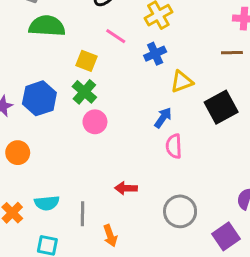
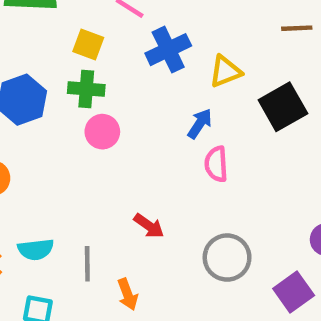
blue cross: (155, 54) -> (168, 50), moved, size x1.4
green cross: (84, 92) -> (86, 89), turned -35
red arrow: (126, 188) -> (149, 226), turned -145

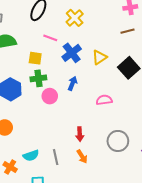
blue arrow: (200, 124) -> (72, 83), moved
pink semicircle: (216, 164) -> (104, 100), turned 98
red arrow: (149, 226) -> (80, 134), turned 64
orange arrow: (128, 294) -> (82, 156), moved

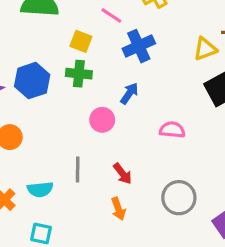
yellow triangle: (100, 57) -> (205, 49), moved
pink circle: (50, 96) -> (102, 120), moved
red arrow: (80, 134) -> (123, 174), turned -48
gray line: (56, 157) -> (78, 170), moved

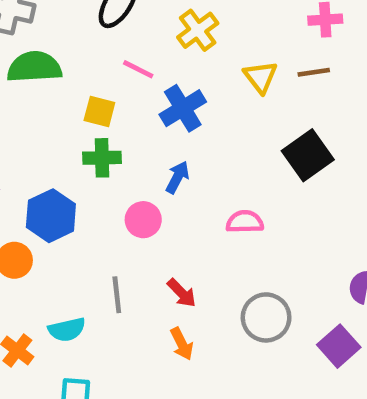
yellow triangle: (205, 49) -> (260, 77), moved, turned -40
blue hexagon: (32, 81) -> (51, 216), moved

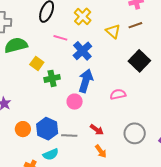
yellow square: (99, 111) -> (37, 63), moved, turned 32
blue arrow: (177, 177) -> (86, 81), size x1.6
blue hexagon: (51, 216) -> (47, 129), moved
gray line: (117, 295) -> (69, 136), turned -70

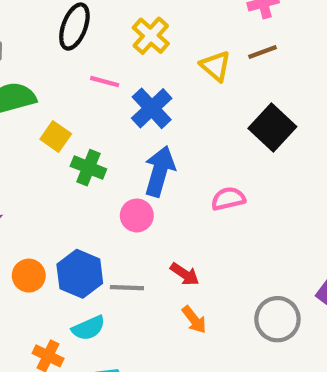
green cross: (52, 78) -> (88, 168), turned 35
gray circle: (135, 133) -> (277, 319), moved

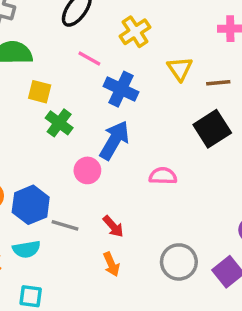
brown line: (262, 52) -> (218, 83), moved
blue cross: (152, 108) -> (121, 89), turned -36
yellow square: (56, 136) -> (40, 92), turned -35
gray circle: (277, 319) -> (179, 262), moved

